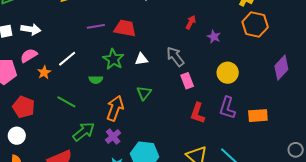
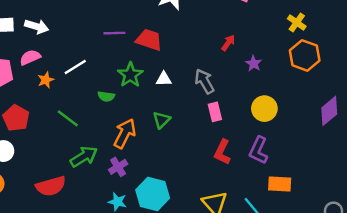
orange rectangle: (258, 116) -> (280, 184), moved

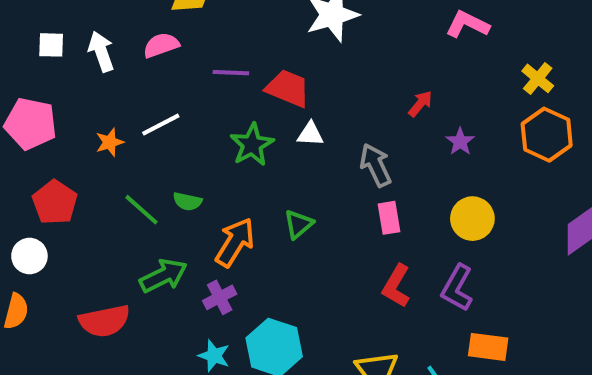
white arrow: (37, 26) -> (101, 52), turned -130
pink semicircle: (30, 57) -> (161, 45), moved
white triangle: (164, 79) -> (310, 134), moved
green semicircle: (106, 96) -> (187, 201), moved

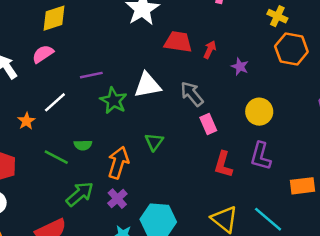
purple line: (231, 73) -> (91, 75), moved
red trapezoid: (288, 88) -> (178, 42), moved
white triangle: (310, 134) -> (147, 85), size x1.6
orange rectangle: (488, 347) -> (302, 186), moved

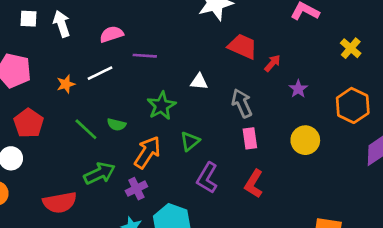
orange hexagon: (291, 49) -> (353, 105), moved
pink semicircle: (43, 54) -> (111, 34), moved
white triangle: (147, 85) -> (199, 82), size x0.6
green star: (113, 101) -> (161, 106), moved
purple L-shape: (261, 156) -> (207, 178), moved

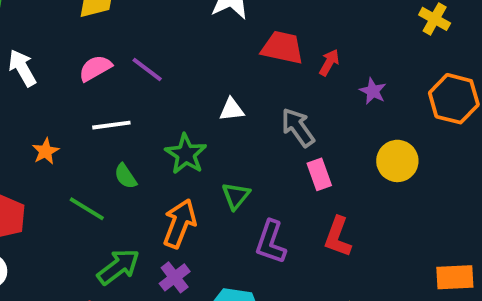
purple line: (145, 56) -> (147, 70), moved, turned 45
white line: (100, 73) -> (111, 125), moved, turned 30
green semicircle: (116, 124) -> (125, 176), moved, turned 54

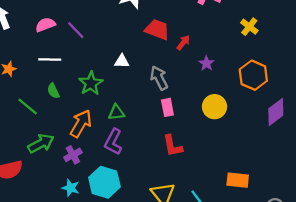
green triangle: (236, 196) -> (116, 112), turned 36
red L-shape: (338, 237) -> (173, 146), turned -40
purple L-shape: (271, 242) -> (113, 142), moved

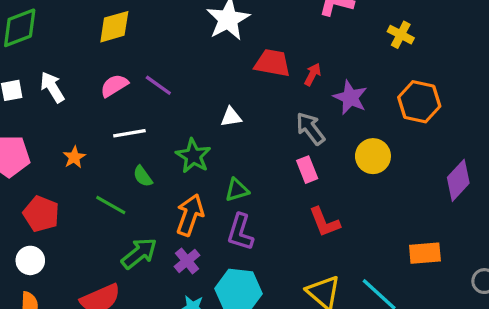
purple star: (206, 63) -> (350, 98), size x1.5
gray arrow: (159, 78) -> (310, 128), moved
purple diamond: (276, 112) -> (458, 180), moved

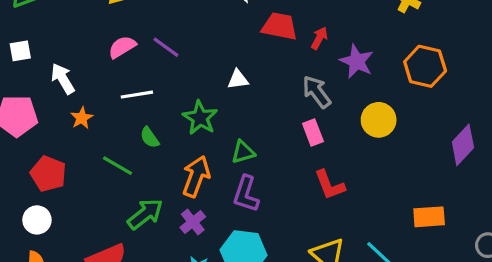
white arrow: (52, 87) -> (63, 79), moved

